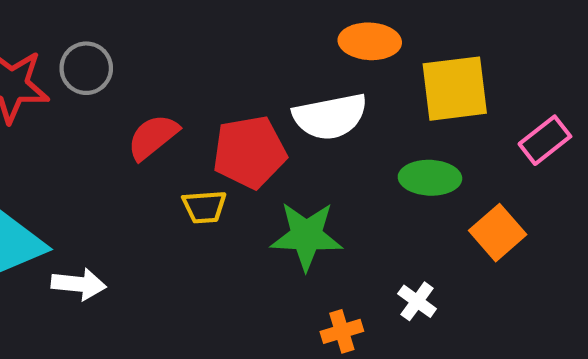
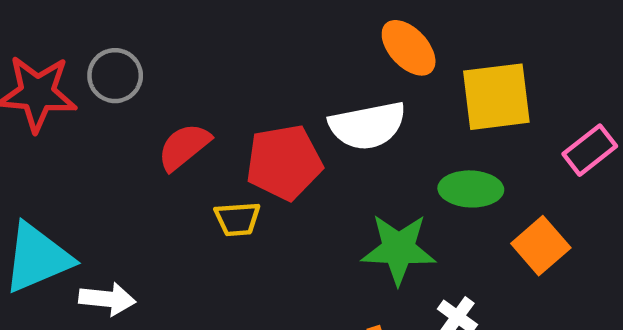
orange ellipse: (370, 41) -> (409, 48), turned 44
green star: (306, 236) -> (399, 249), moved

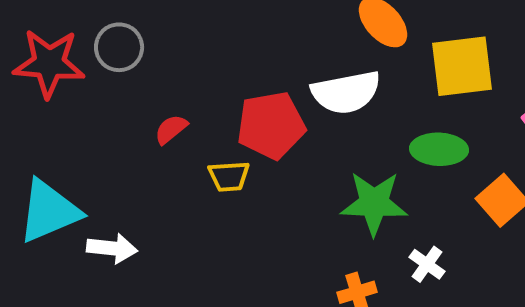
red semicircle: (184, 147) -> (171, 129), moved, size x0.7

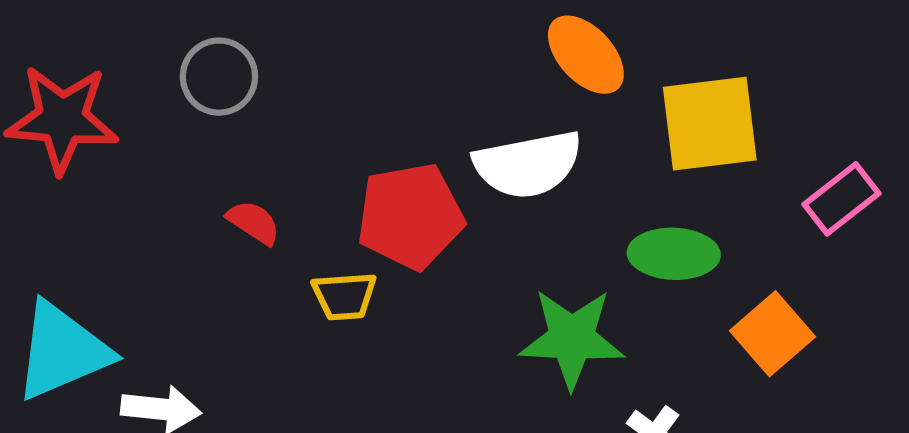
gray circle: (119, 47) -> (219, 77), moved
red semicircle: (171, 129) -> (253, 222), turned 72

